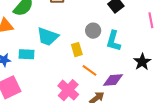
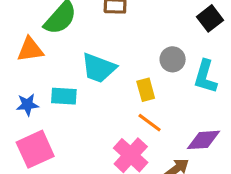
orange line: (90, 70) -> (150, 123), moved

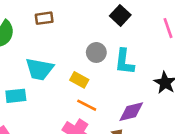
yellow rectangle: (146, 90) -> (79, 80), turned -36

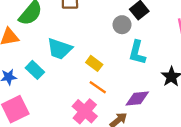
gray circle: (96, 52) -> (122, 25), moved
cyan rectangle: (16, 96) -> (35, 70), turned 42

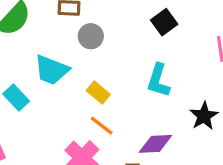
gray circle: (122, 25) -> (91, 36), moved

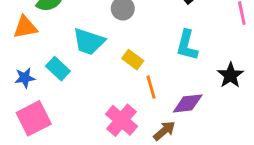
orange line: (102, 126) -> (151, 87), moved, turned 40

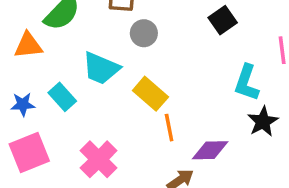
cyan L-shape: (187, 45) -> (247, 83), moved
yellow rectangle: (133, 60) -> (150, 94), size x1.4
pink cross: (121, 120) -> (99, 159), moved

